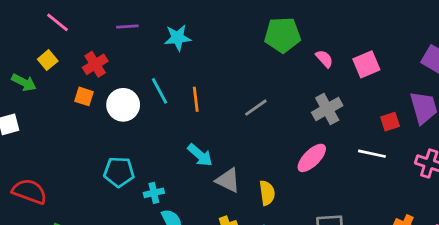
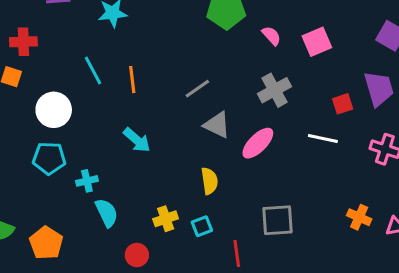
red cross: (95, 64) -> (23, 42), turned 30
white circle: (123, 105) -> (54, 110), moved
gray triangle: (228, 180) -> (217, 125), moved

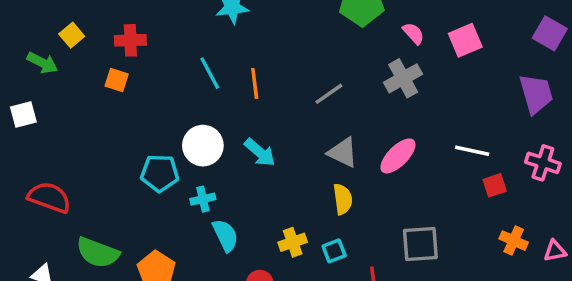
gray cross: (274, 90) -> (403, 78), moved
red square: (343, 104) -> (495, 185), moved
white circle: (54, 110) -> (203, 146), moved
gray triangle: (217, 125) -> (343, 152), moved

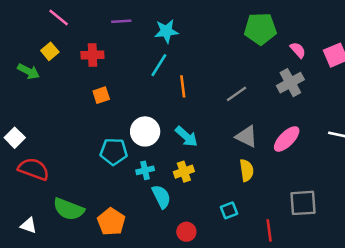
cyan line: (210, 73) -> (159, 65), moved, turned 60
orange square: (117, 80) -> (101, 95), moved, turned -36
white square: (23, 115) -> (15, 138), moved, turned -30
yellow cross: (293, 242) -> (184, 172), moved
cyan square: (334, 251) -> (229, 210), moved

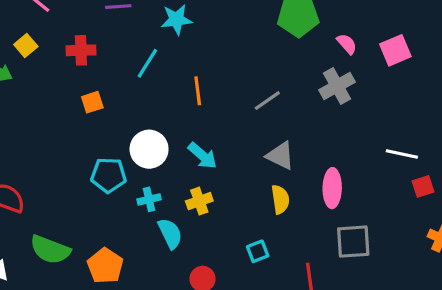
cyan line: (159, 65) -> (147, 63), moved
pink ellipse: (287, 139) -> (332, 188), moved, turned -44

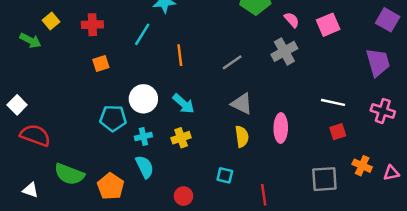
red square: (423, 186) -> (338, 132), moved
cyan semicircle: (170, 233) -> (145, 167), moved
gray square: (353, 242) -> (324, 179), moved
cyan square: (258, 251) -> (225, 175), turned 35

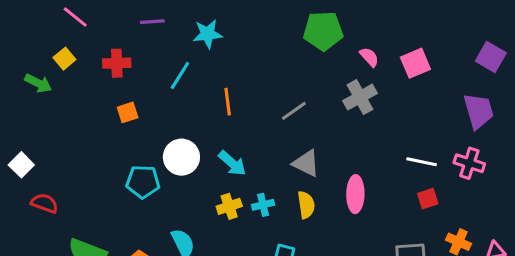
pink cross: (383, 111) -> (469, 163), moved
red semicircle: (35, 135) -> (44, 203), size x0.7
cyan cross: (143, 136) -> (263, 205), moved

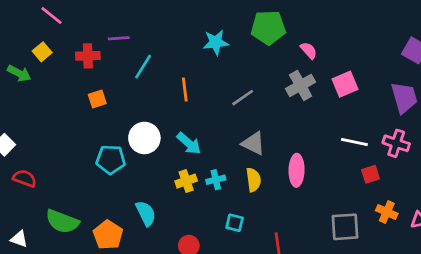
purple line: (152, 22) -> (119, 38), moved
cyan star: (208, 34) -> (216, 42), moved
pink square: (415, 63) -> (345, 84), moved
red square: (428, 199) -> (371, 174), moved

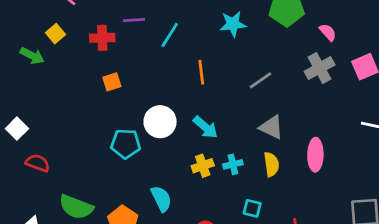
cyan line: (143, 67) -> (170, 35), moved

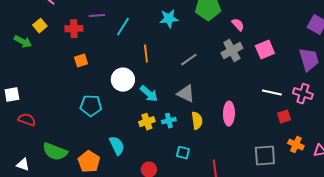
white circle: (160, 122) -> (123, 80), moved
gray triangle: (271, 127) -> (186, 94), moved
white square: (17, 129) -> (12, 95), turned 35

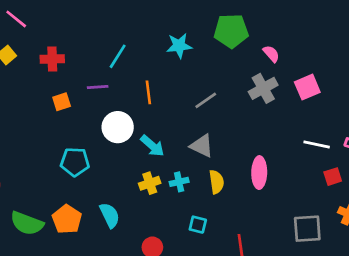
purple line: (97, 16) -> (98, 87), moved
orange pentagon: (89, 162) -> (67, 219), moved

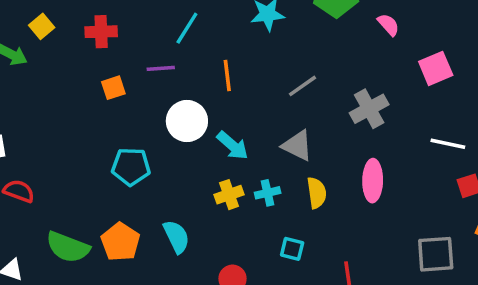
gray cross: (263, 88) -> (369, 109), moved

